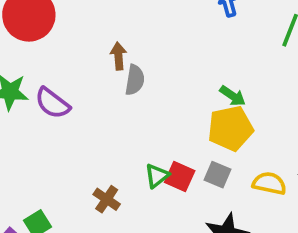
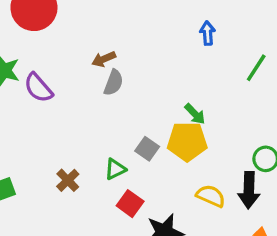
brown arrow: (118, 56) -> (104, 59), turned -120
gray square: (218, 175) -> (147, 149), moved
red square: (180, 177) -> (130, 204), moved

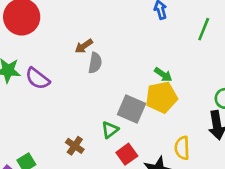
gray square: (147, 149) -> (131, 109), size x1.5
yellow semicircle: (211, 196) -> (182, 148), moved, turned -105
red square: (130, 204) -> (127, 154), turned 30

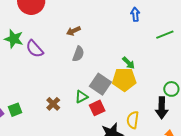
green line: (204, 29) -> (165, 35), turned 36
gray semicircle: (95, 63) -> (78, 54), moved
red square: (127, 154) -> (97, 108), moved

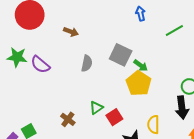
brown arrow: (73, 31) -> (71, 32), moved, turned -128
yellow pentagon: (124, 79) -> (139, 83), turned -30
gray square: (100, 84) -> (121, 55), moved

